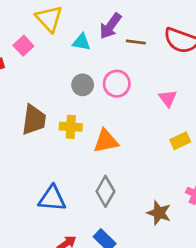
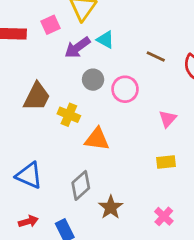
purple arrow: (110, 26) -> (77, 47), moved
brown star: (159, 213) -> (111, 207), moved

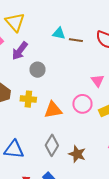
cyan triangle: (105, 40) -> (59, 33), moved
pink circle: (125, 89) -> (82, 104), moved

